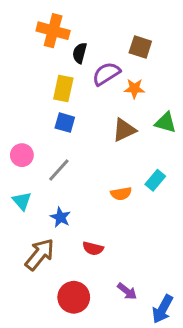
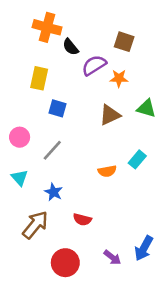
black semicircle: (80, 53) -> (71, 47), turned -54
yellow rectangle: (63, 88) -> (39, 78), moved
blue arrow: (163, 309) -> (144, 248), moved

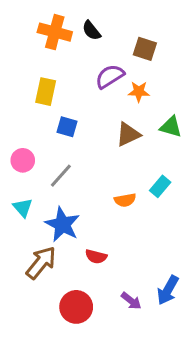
black semicircle: (71, 47) -> (91, 31), moved
blue star: (54, 192) -> (62, 224), size x1.6

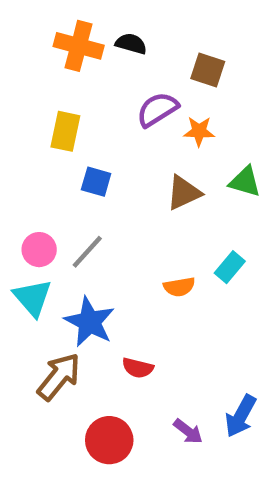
black semicircle: (91, 31) -> (131, 44), turned 145
pink circle: (23, 160) -> (39, 250), moved
cyan triangle: (23, 208) -> (33, 298), size x1.4

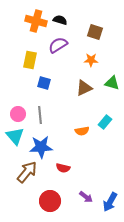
purple semicircle: (157, 109) -> (58, 45), moved
gray line: (87, 252) -> (40, 115), turned -48
blue star: (90, 322) -> (41, 147), turned -30
blue arrow: (241, 416) -> (110, 202), moved

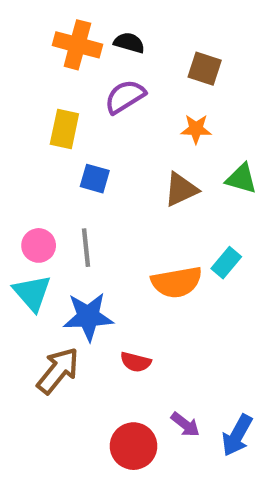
orange semicircle: (82, 131) -> (177, 282), size x1.6
red circle: (50, 201) -> (134, 446), moved

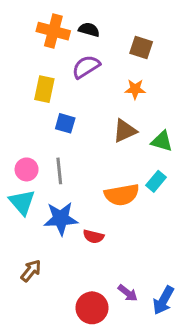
green triangle: (241, 179) -> (162, 141), moved
red semicircle: (136, 362) -> (93, 236), moved
brown arrow: (58, 371) -> (31, 271), moved, size x0.7

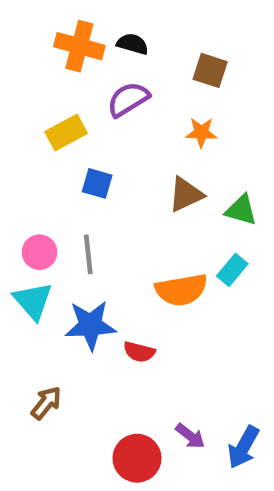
yellow rectangle: (44, 89) -> (66, 133), turned 50

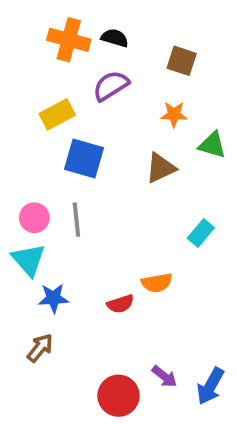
blue square: (97, 183) -> (84, 158), size x1.5
green triangle: (241, 210) -> (212, 145), moved
orange semicircle: (181, 290) -> (157, 283), moved, size x0.7
blue star: (90, 325) -> (53, 298), moved, size x0.7
red semicircle: (139, 352) -> (120, 304), turned -32

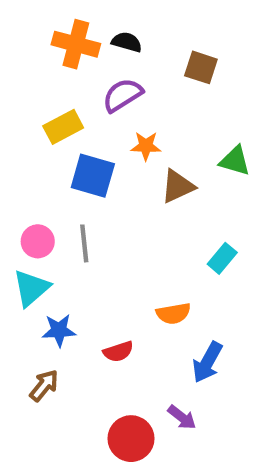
orange star: (174, 114) -> (146, 146), moved
cyan triangle: (29, 260) -> (31, 288), turned 30
red semicircle: (120, 304) -> (118, 352), moved
blue arrow: (210, 386) -> (207, 362), moved

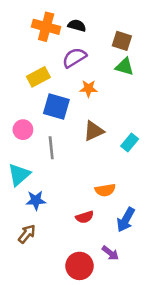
green triangle: (235, 161) -> (124, 67), moved
brown triangle: (178, 186) -> (94, 131), moved
pink circle: (38, 241) -> (23, 130), moved
cyan rectangle: (222, 258) -> (130, 142), moved
red semicircle: (118, 352) -> (85, 217), moved

